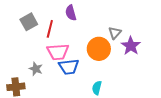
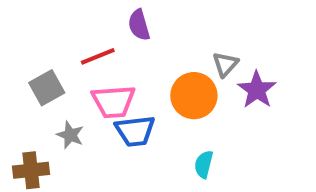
gray square: (29, 22) -> (47, 88), moved
red line: (50, 29) -> (98, 56), turned 54
cyan semicircle: (97, 88) -> (204, 164), moved

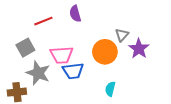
red line: (98, 56) -> (43, 21), moved
gray star: (70, 135) -> (38, 73), size x1.6

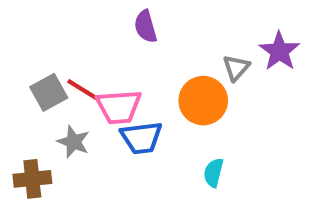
red line: (43, 21) -> (84, 90), moved, turned 54
purple star: (139, 49) -> (279, 51), moved
gray star: (38, 73) -> (73, 142), size x0.7

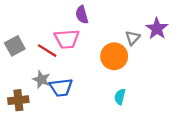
gray square: (49, 92) -> (15, 46), moved
pink trapezoid: (119, 107) -> (67, 39), moved
blue trapezoid: (141, 138) -> (61, 87), moved

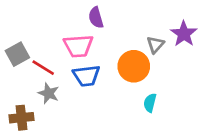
red line: (47, 51) -> (43, 68), moved
blue trapezoid: (61, 87) -> (86, 76), moved
cyan semicircle: (120, 97) -> (150, 103), moved

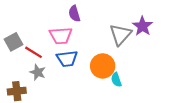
gray triangle: (155, 45) -> (120, 35), size x1.6
orange circle: (134, 66) -> (103, 66), moved
cyan semicircle: (150, 103) -> (116, 80), turned -32

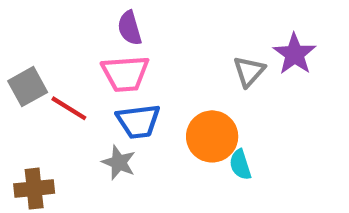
purple semicircle: (74, 14) -> (130, 28), moved
gray triangle: (120, 35) -> (249, 71), size x0.7
gray star: (38, 72) -> (119, 163), moved

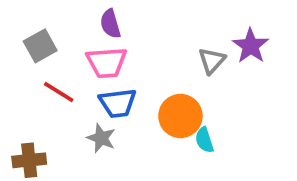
gray square: (28, 87) -> (40, 46), moved

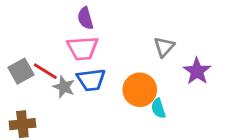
gray square: (40, 46) -> (21, 71), moved
purple star: (251, 46) -> (197, 71), moved
gray star: (101, 138) -> (64, 87), moved

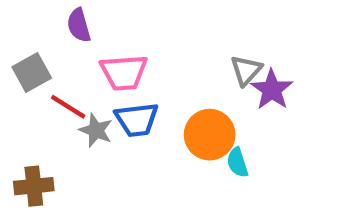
purple semicircle: (85, 18) -> (79, 25), moved
gray square: (21, 71) -> (32, 72), moved
purple star: (197, 71) -> (272, 90), moved

